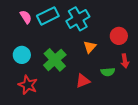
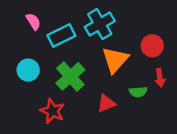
cyan rectangle: (48, 16) -> (61, 36), moved
orange triangle: (90, 47) -> (115, 60), size x1.6
red star: (28, 85) -> (52, 111), moved

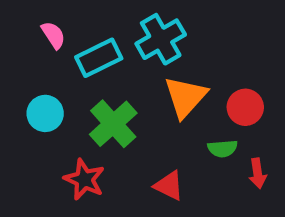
red circle: (152, 46) -> (245, 107), moved
red arrow: (160, 78) -> (258, 173), moved
red triangle: (106, 103) -> (169, 186), moved, turned 48

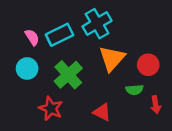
pink semicircle: (53, 35) -> (32, 37), moved

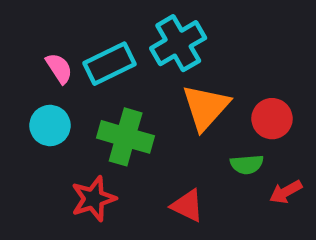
green cross: (68, 75) -> (126, 137), turned -32
red arrow: (156, 105) -> (286, 192), turned 70
red star: (51, 108) -> (93, 199), turned 30

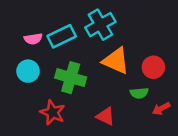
pink semicircle: (59, 68) -> (33, 39), turned 114
orange triangle: (206, 107) -> (116, 61), turned -48
red star: (93, 199) -> (53, 112), turned -30

